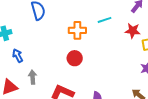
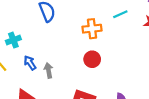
gray arrow: (33, 77) -> (49, 70), moved

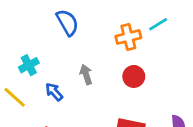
cyan line: (120, 14) -> (158, 24), moved
gray arrow: (49, 70) -> (86, 74), moved

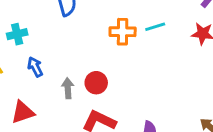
gray arrow: (86, 74) -> (68, 88), moved
red circle: (134, 76) -> (96, 83), moved

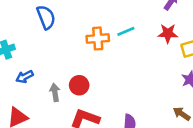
blue arrow: (35, 67) -> (25, 77), turned -84

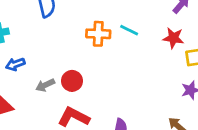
cyan line: (126, 31) -> (129, 30), turned 42
gray arrow: (55, 92) -> (45, 85), turned -114

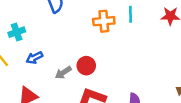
cyan line: (129, 30) -> (130, 14), turned 70

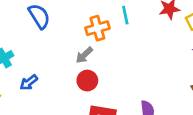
gray arrow: (63, 73) -> (84, 55), moved

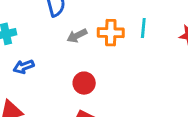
gray arrow: (84, 55) -> (77, 36), moved

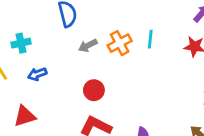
orange cross: (111, 33) -> (120, 43), turned -30

